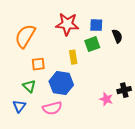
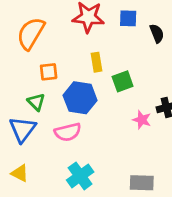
green square: (92, 44) -> (123, 81), moved
blue triangle: (19, 106) -> (23, 129), size x1.5

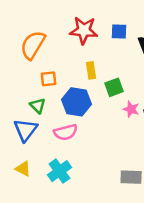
pink star: (142, 120) -> (131, 109), moved
cyan cross: (80, 176) -> (59, 171), moved

